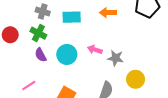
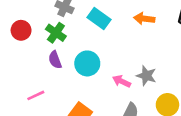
cyan rectangle: (72, 17) -> (99, 19), turned 30
pink arrow: (95, 50) -> (122, 81), moved

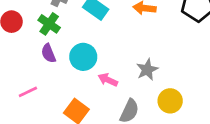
gray star: (146, 76) -> (147, 70), turned 30
pink arrow: (122, 81) -> (108, 80), moved

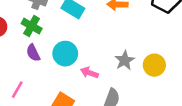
pink line: (28, 92) -> (17, 90), turned -30
yellow circle: (170, 101) -> (154, 65), moved

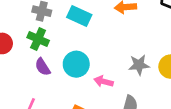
gray star: (125, 60) -> (139, 65), turned 30

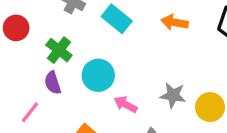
green cross: (38, 39) -> (59, 50), moved
purple semicircle: (43, 67) -> (53, 83), moved

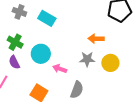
orange arrow: (175, 22) -> (96, 39), moved

